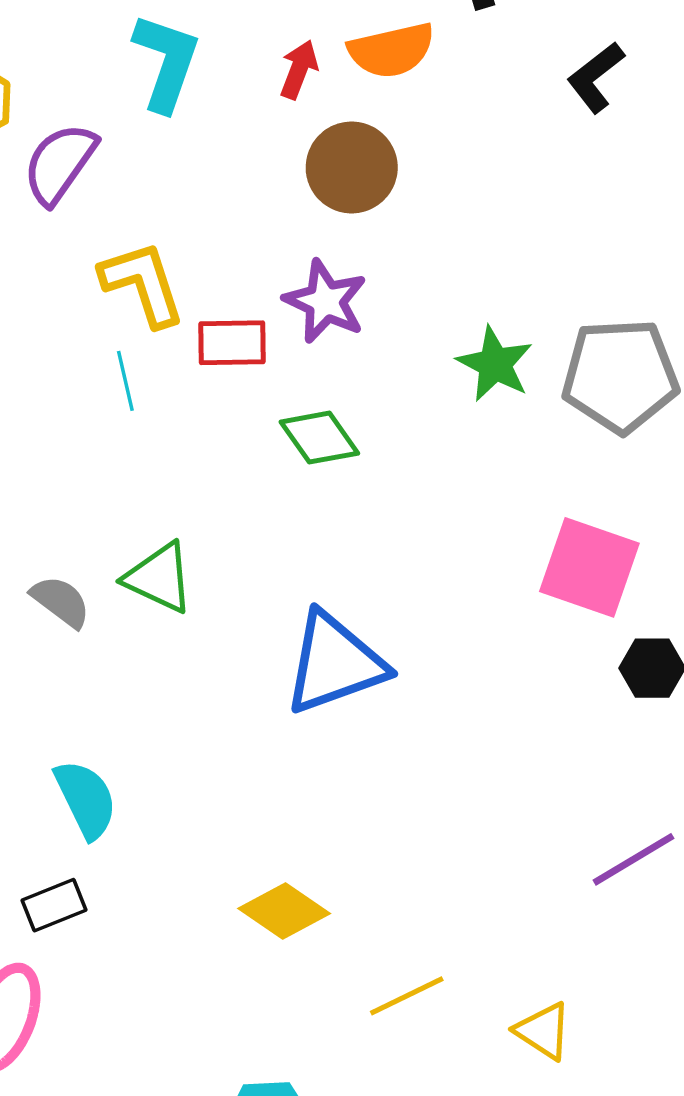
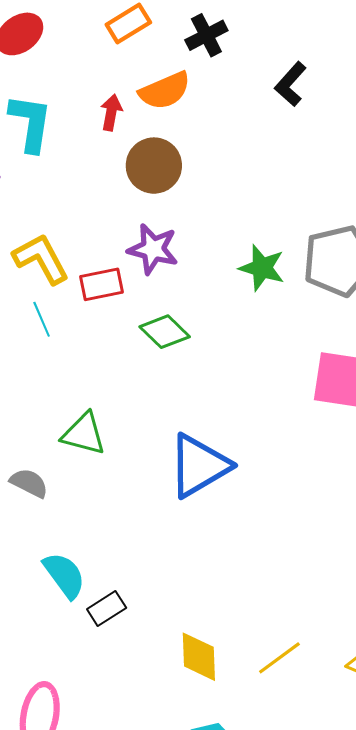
gray semicircle: (61, 601) -> (29, 483), moved
black rectangle: (54, 905) -> (107, 608), moved
yellow diamond: (284, 911) -> (199, 657), moved, turned 64

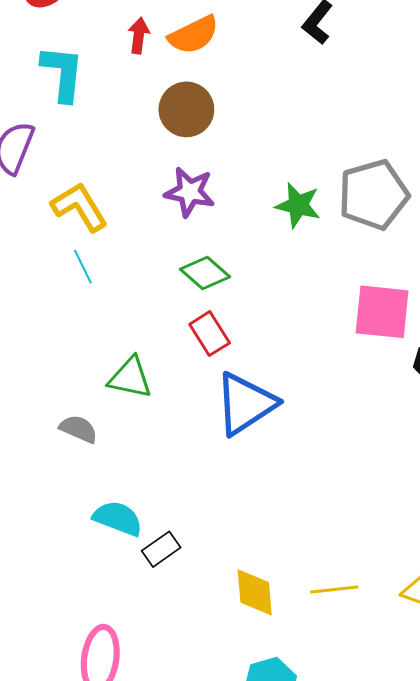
red arrow: (111, 112) -> (139, 36), moved
red rectangle: (101, 284) -> (210, 334), moved, turned 72
cyan semicircle: (64, 575) -> (118, 518), turned -30
yellow line: (279, 658) -> (334, 590), turned 33

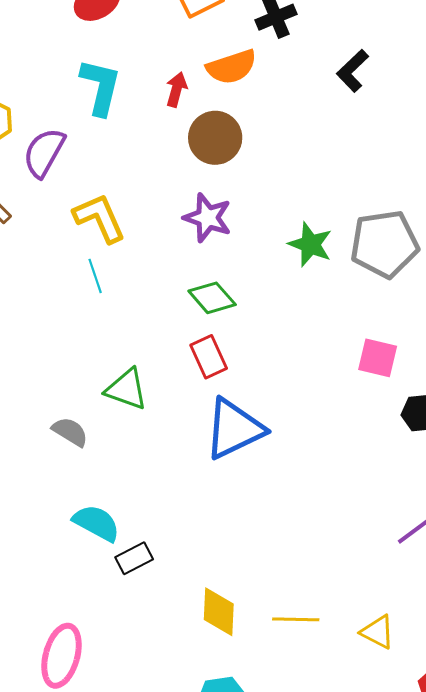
red arrow: (139, 36) -> (176, 89), moved
pink square: (382, 312) -> (378, 358), size x0.7

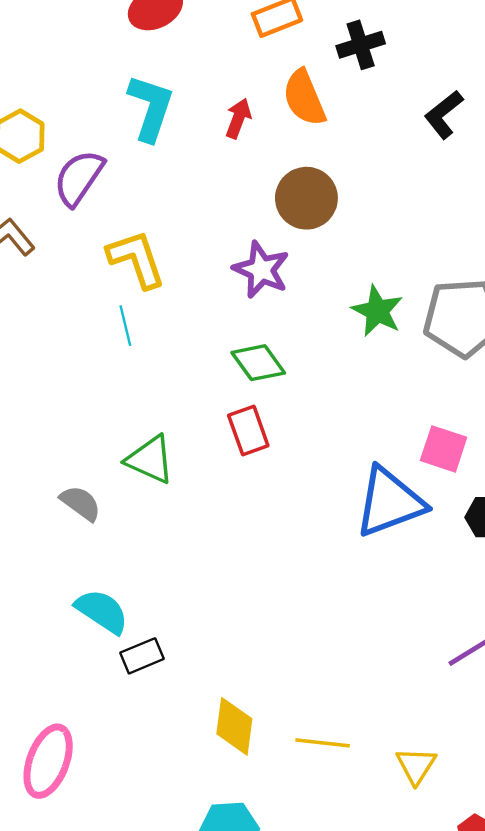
orange semicircle: (232, 67) -> (304, 98), turned 81
brown circle: (215, 138) -> (306, 198), moved
blue triangle: (234, 429) -> (390, 502), moved
yellow triangle: (378, 632) -> (416, 766), turned 30

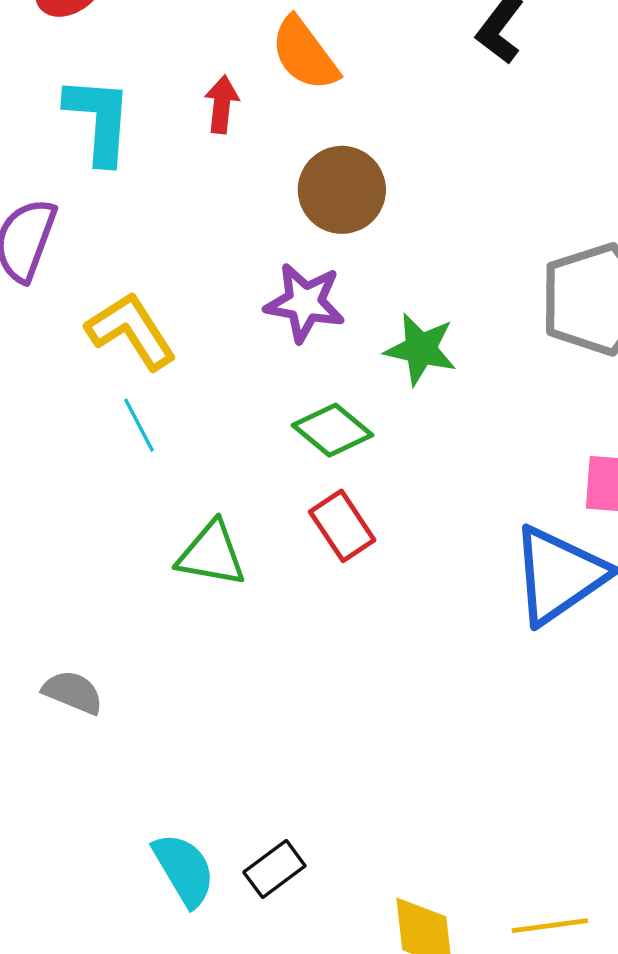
green star: (377, 311) -> (421, 349), moved
green triangle: (150, 460) -> (211, 554), moved
gray semicircle: (81, 503) -> (73, 692), moved
cyan semicircle: (102, 611) -> (184, 870), moved, turned 40

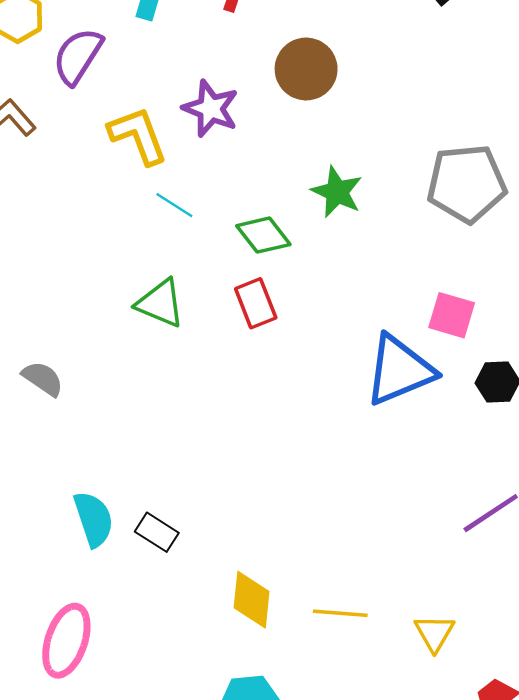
purple star: (305, 303) -> (211, 109), moved
cyan line: (139, 425) -> (174, 205), moved, turned -42
black rectangle: (274, 869) -> (157, 532), turned 57

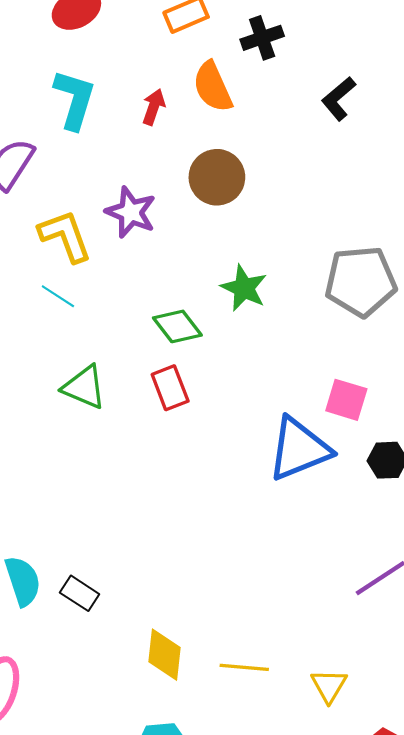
cyan line: (174, 205) -> (58, 296), moved

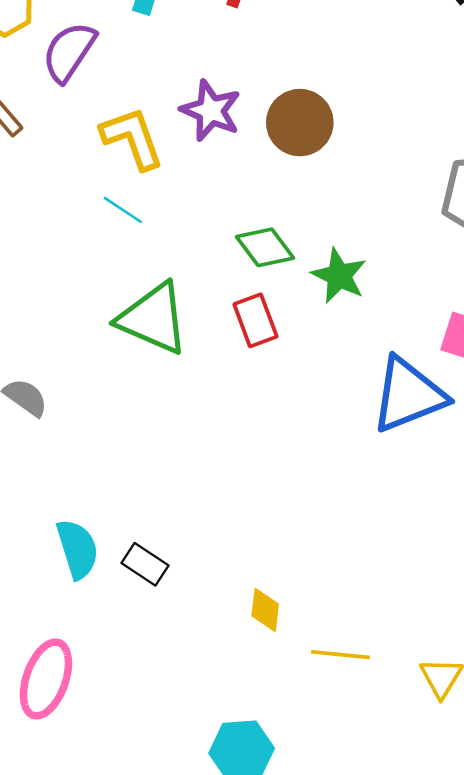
brown circle: (217, 177) -> (300, 123), moved
green star: (244, 288) -> (339, 276), moved
green triangle: (84, 387) -> (153, 319), size x1.4
yellow diamond: (164, 655) -> (265, 610), moved, size x0.7

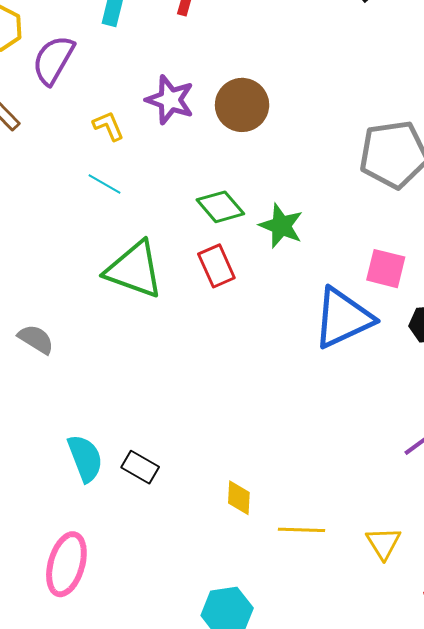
yellow L-shape: (132, 138) -> (108, 126), size x0.6

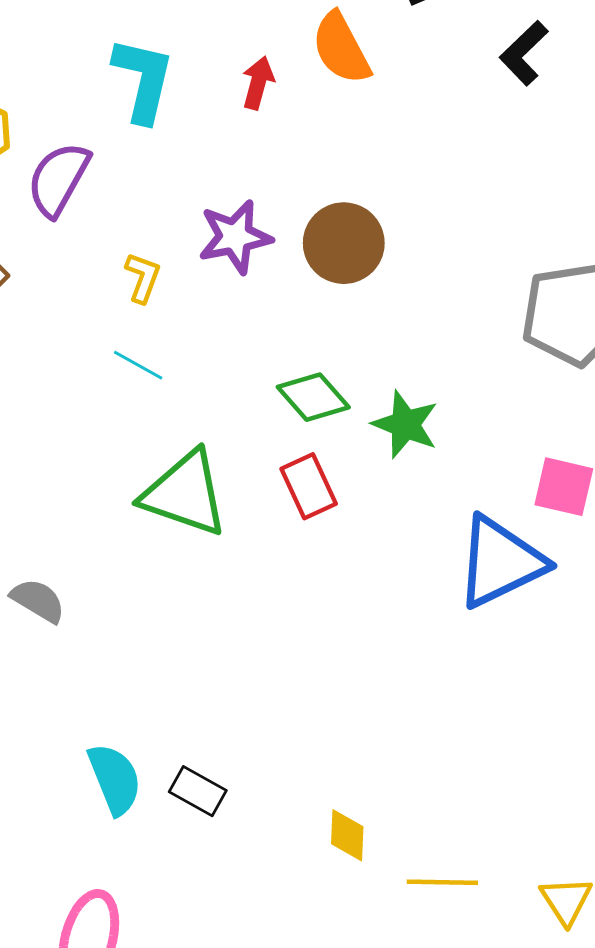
purple star: (170, 100) -> (235, 237), turned -30
yellow L-shape: (108, 126) -> (143, 278), turned 44

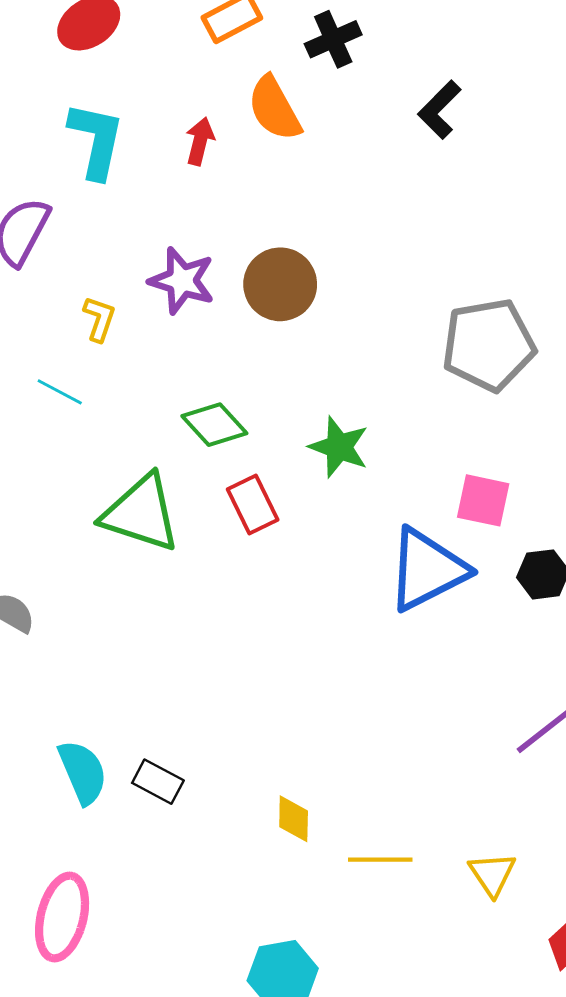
purple star: (235, 237) -> (182, 281), turned 30
cyan line: (138, 365) -> (60, 392), moved
green diamond: (313, 397) -> (214, 425), moved

